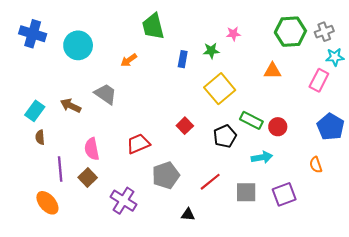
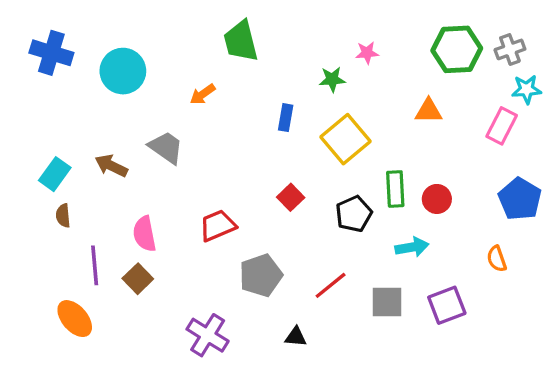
blue rectangle: (183, 59) -> (286, 118), moved
green rectangle: (251, 120) -> (395, 189), turned 60
purple cross: (123, 201) -> (208, 335), moved

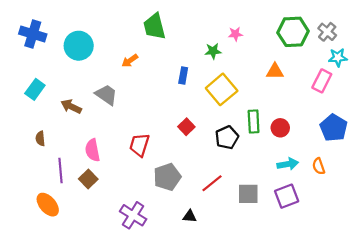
gray cross: (510, 49) -> (327, 32), turned -30
cyan rectangle: (55, 174) -> (35, 89), moved
red trapezoid: (218, 226) -> (139, 145), turned -50
cyan arrow: (412, 247) -> (288, 164), moved

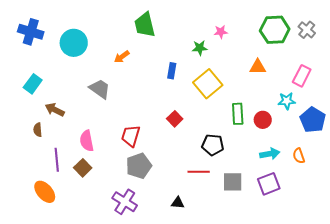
cyan star: (338, 57) -> (287, 101), moved
brown arrow: (71, 106) -> (55, 110), moved
black pentagon: (227, 137) -> (213, 145), moved, turned 30
gray pentagon: (167, 177) -> (139, 166), moved
red line: (212, 183) -> (199, 172), turned 40

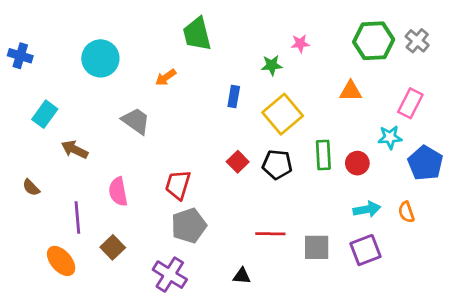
blue cross: (31, 32) -> (20, 56), moved, size x0.7
brown semicircle: (38, 130) -> (31, 188), moved, turned -40
black pentagon: (213, 145) -> (277, 164), moved
brown square: (83, 168) -> (113, 247), moved

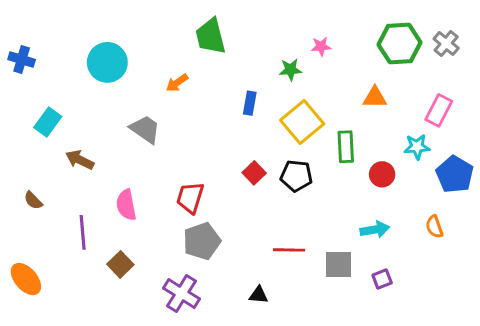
green rectangle: (323, 155) -> (346, 147), moved
cyan arrow: (367, 209) -> (375, 230), moved
purple square: (365, 250) -> (382, 279), moved, size x0.6
orange ellipse: (61, 261) -> (26, 279), moved

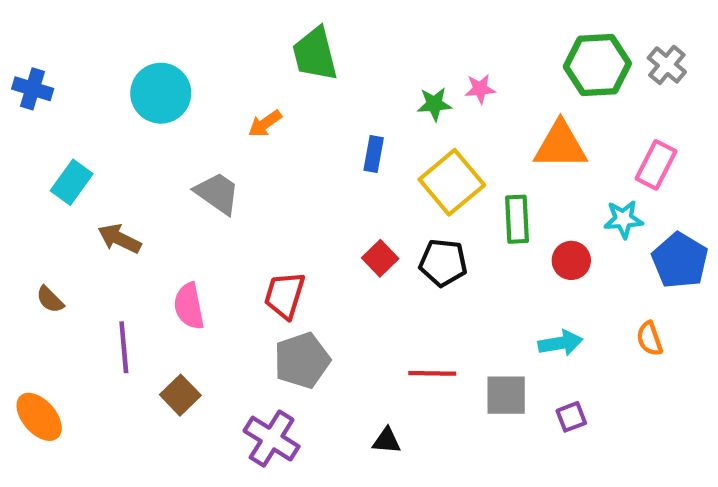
pink star: (321, 46) -> (480, 89), moved
orange triangle: (375, 97) -> (560, 145), size x1.5

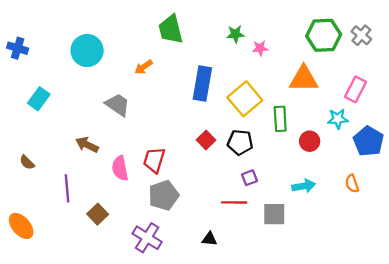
green star: (434, 104) -> (235, 34), moved
blue rectangle: (374, 154) -> (202, 83), size x1.8
brown arrow: (119, 239) -> (87, 145), moved
pink semicircle: (189, 306) -> (120, 168), moved
purple square: (571, 417) -> (250, 178), moved

